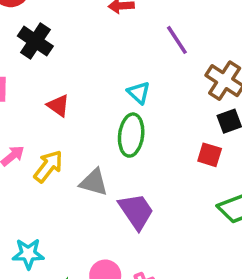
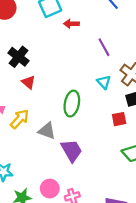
black cross: (35, 41) -> (19, 57), moved
cyan triangle: (139, 93) -> (104, 82), moved
red square: (210, 155) -> (119, 119), turned -32

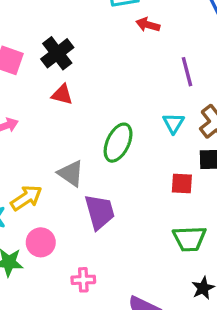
red triangle: (28, 82) -> (62, 95), turned -40
yellow arrow: (20, 119) -> (26, 198), moved
pink circle: (50, 189) -> (41, 242), moved

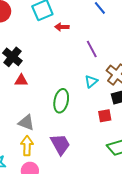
cyan triangle: (173, 123) -> (91, 81), turned 32
gray triangle: (71, 173) -> (26, 123), moved
yellow arrow: (26, 198) -> (27, 146), moved, turned -42

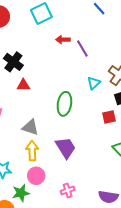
red arrow: (62, 27) -> (63, 40), moved
purple line: (92, 49) -> (82, 48), moved

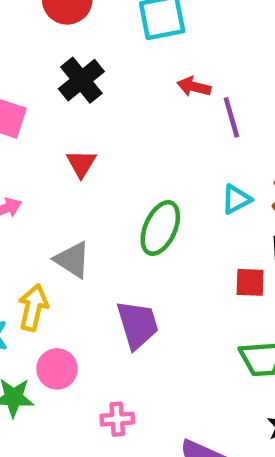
black cross: (13, 62) -> (81, 80), moved
red triangle: (23, 85) -> (81, 164), turned 48
yellow arrow: (32, 151) -> (33, 308), moved

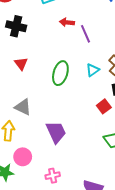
black cross: (81, 80) -> (16, 26), turned -30
green ellipse: (160, 228) -> (60, 73), moved
red square: (250, 282) -> (104, 106), turned -32

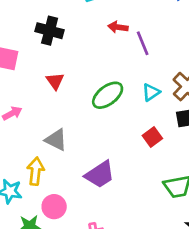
green ellipse: (60, 73) -> (108, 95), turned 35
red square: (104, 106) -> (152, 137), moved
purple trapezoid: (56, 132) -> (100, 175), turned 80

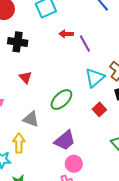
cyan triangle: (151, 92) -> (95, 78), size x1.5
green ellipse: (108, 95) -> (61, 100), moved
pink circle: (54, 207) -> (74, 164), moved

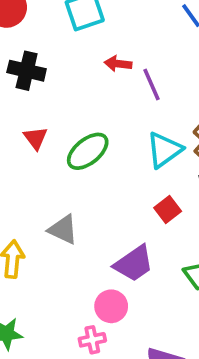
green ellipse: (61, 100) -> (88, 151), moved
gray triangle: (31, 119) -> (63, 230), moved
purple trapezoid: (65, 140) -> (134, 263), moved

